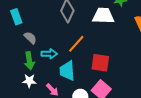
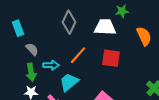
red square: (100, 63) -> (111, 58), moved
cyan trapezoid: (67, 71) -> (69, 82), turned 55

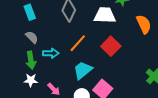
cyan rectangle: (18, 28) -> (30, 12), moved
red square: (111, 58) -> (111, 46), turned 36
cyan trapezoid: (69, 82) -> (83, 70), moved

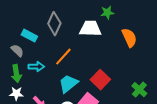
cyan rectangle: (30, 12) -> (29, 36), moved, turned -42
red square: (111, 46) -> (100, 80), moved

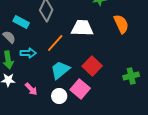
white trapezoid: (90, 29) -> (82, 28), moved
green cross: (139, 90) -> (131, 76), turned 35

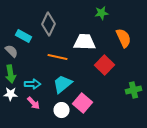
orange line: (55, 43) -> (58, 57), turned 60
cyan arrow: (28, 53) -> (32, 84), moved
red square: (92, 66) -> (104, 65), moved

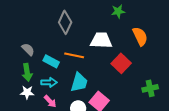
cyan rectangle: (24, 36) -> (51, 61), moved
cyan trapezoid: (62, 84) -> (79, 82), turned 145

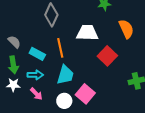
orange line: (74, 55) -> (60, 48), turned 66

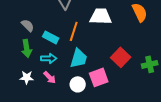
orange line: (60, 48) -> (74, 31), turned 30
red square: (107, 56) -> (121, 57), moved
white star: (13, 85) -> (27, 77), moved
pink square: (85, 94) -> (99, 77), turned 30

